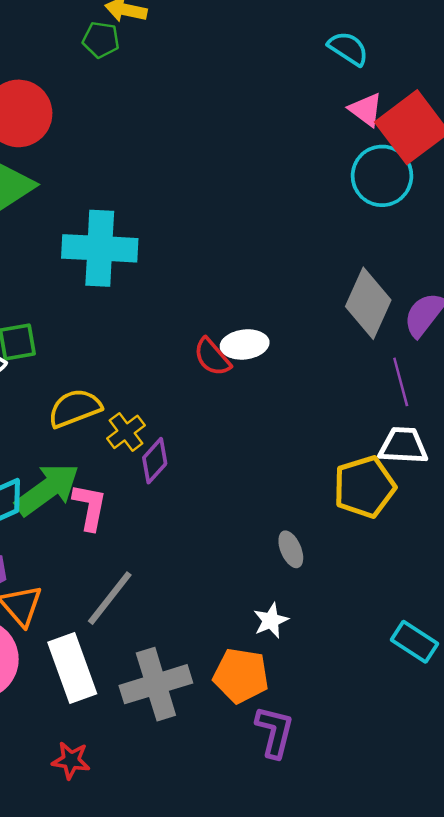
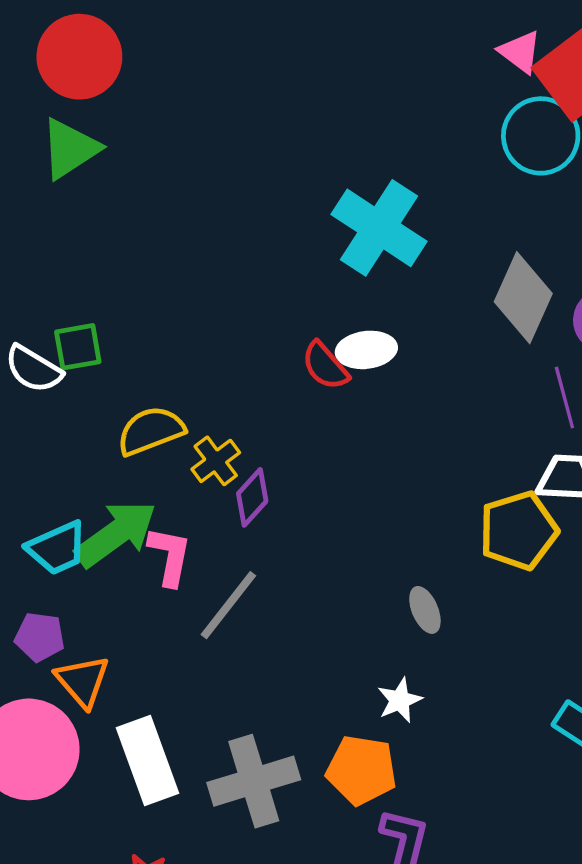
cyan cross: (100, 248) -> (379, 228), moved, turned 30
gray line: (110, 598) -> (228, 605), moved

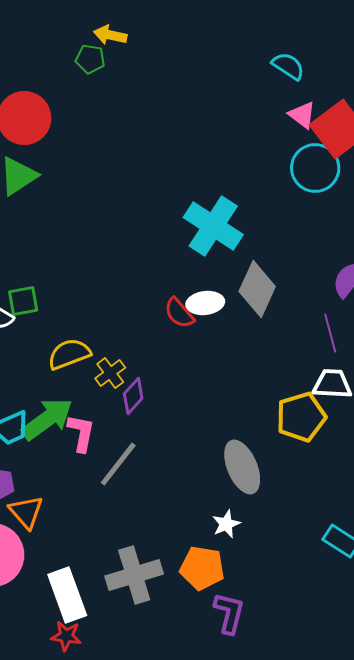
gray diamond: (523, 298) -> (257, 289), moved
gray ellipse: (425, 610) -> (242, 467), size x1.8
white rectangle: (148, 761) -> (67, 595), moved

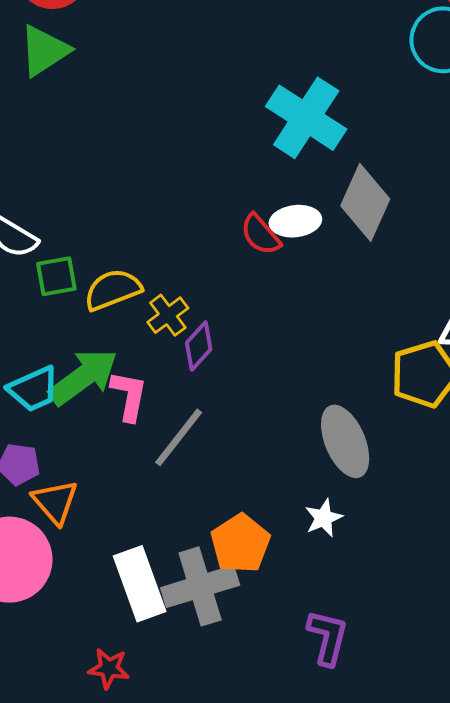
green square: (23, 301) -> (56, 276), moved
orange pentagon: (202, 568) -> (240, 543), moved, turned 30
white rectangle: (67, 595) -> (140, 584), moved

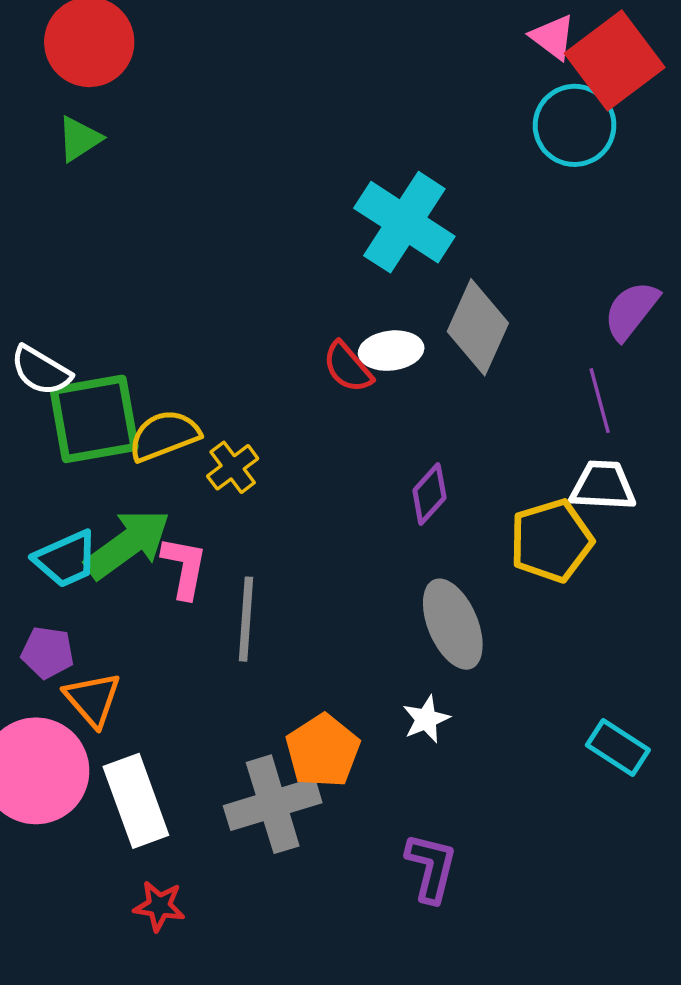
green triangle: (44, 51) -> (79, 139), size x0.7
green square: (56, 276) -> (94, 419), size x1.8
purple diamond: (199, 346) -> (429, 494), moved
gray line: (179, 437) -> (246, 619), turned -34
white rectangle: (140, 584) -> (136, 801), moved

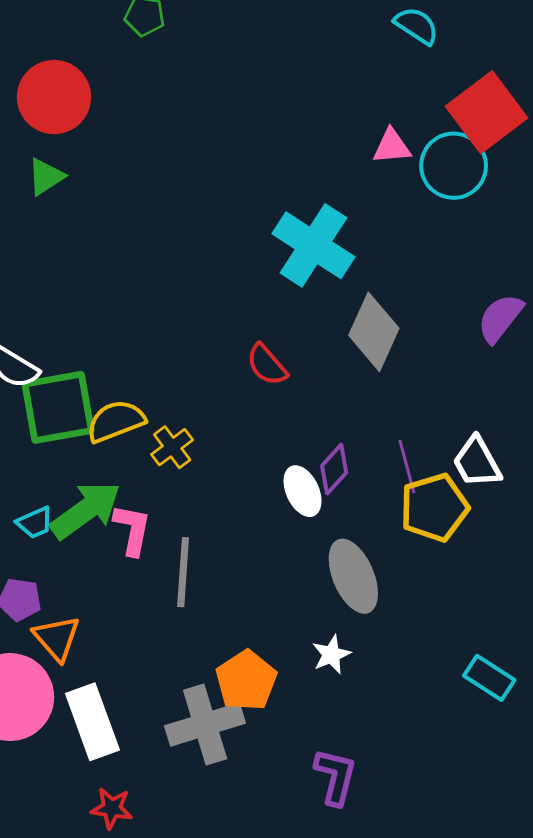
pink triangle: (553, 37) -> (392, 146), moved, turned -42
white ellipse: (391, 351) -> (303, 491), moved, turned 72
purple line: (600, 401) -> (407, 466), moved
white trapezoid: (603, 486) -> (477, 462), turned -122
cyan trapezoid: (66, 559) -> (35, 523), size x0.7

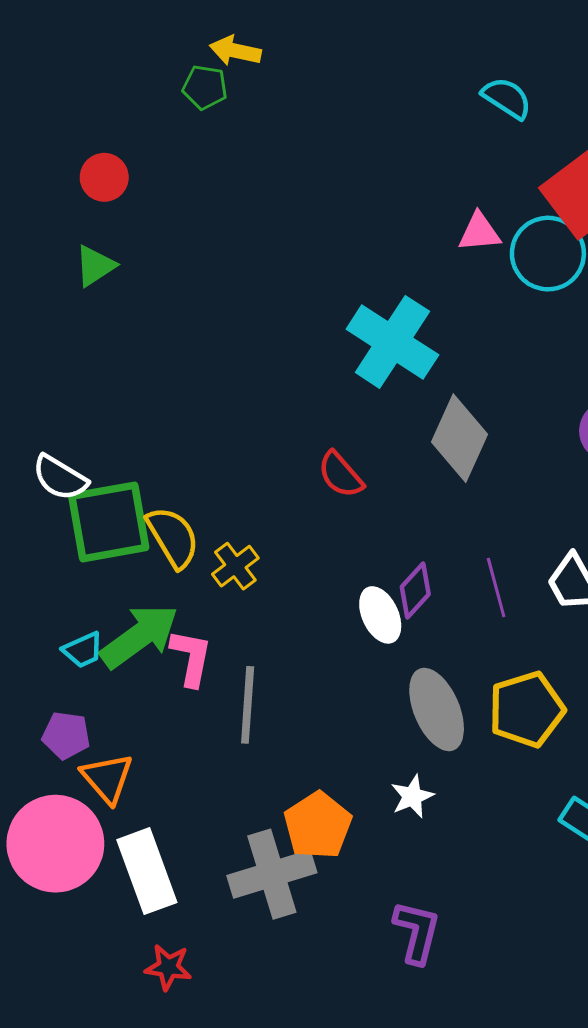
red circle: (54, 97) -> (104, 177), size x0.6
yellow semicircle: (116, 421) -> (173, 537), turned 80
yellow pentagon: (434, 508) -> (527, 709), moved

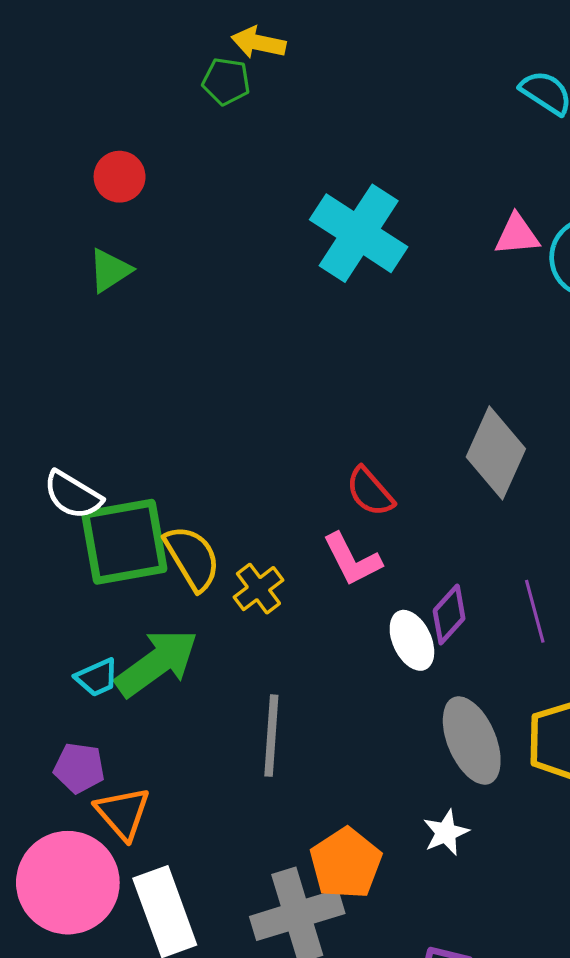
cyan cross: (392, 342) -> (359, 233), moved
pink L-shape: (191, 658) -> (352, 560), moved, turned 142

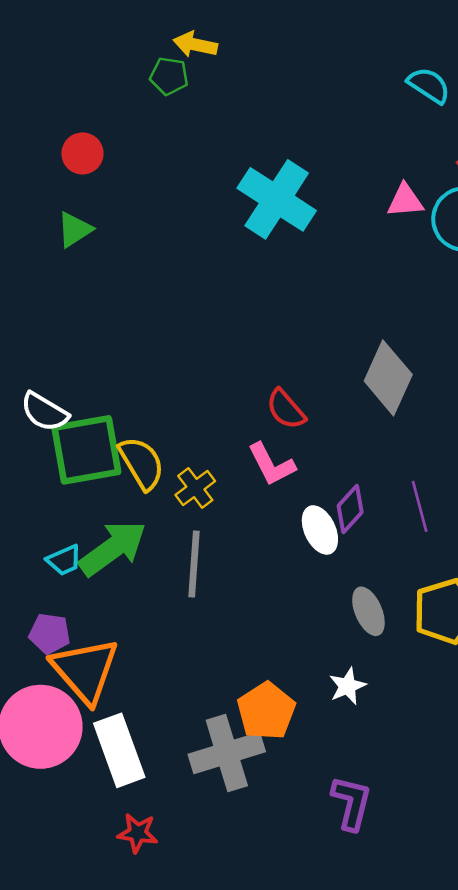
gray line: (271, 736) -> (194, 564), moved
gray ellipse: (472, 740) -> (368, 611), size x0.7
orange triangle: (123, 813) -> (85, 670), size x1.5

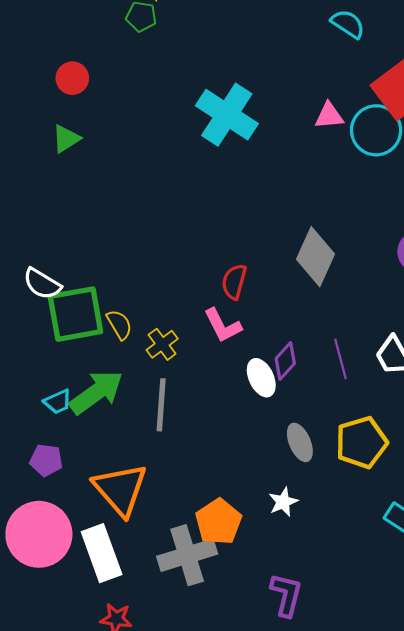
red semicircle: (286, 409) -> (234, 282), turned 56
yellow semicircle: (142, 463) -> (119, 324), size x0.7
orange triangle: (85, 670) -> (120, 489), moved

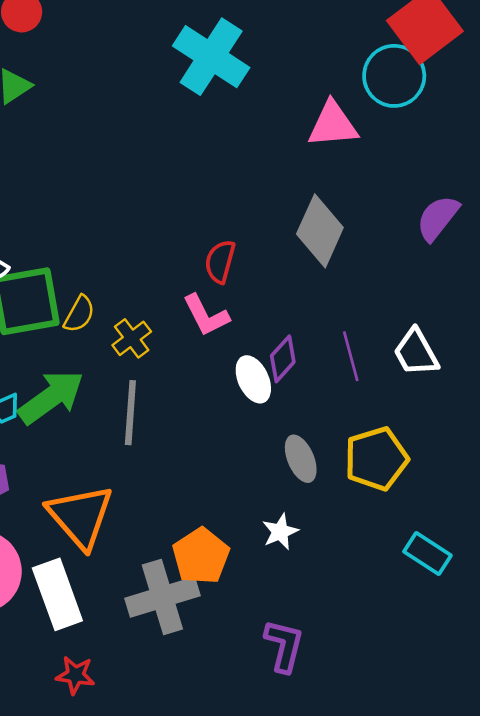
pink triangle: (329, 116) -> (333, 125), moved, size x1.4
yellow semicircle: (119, 324) -> (79, 314), turned 60

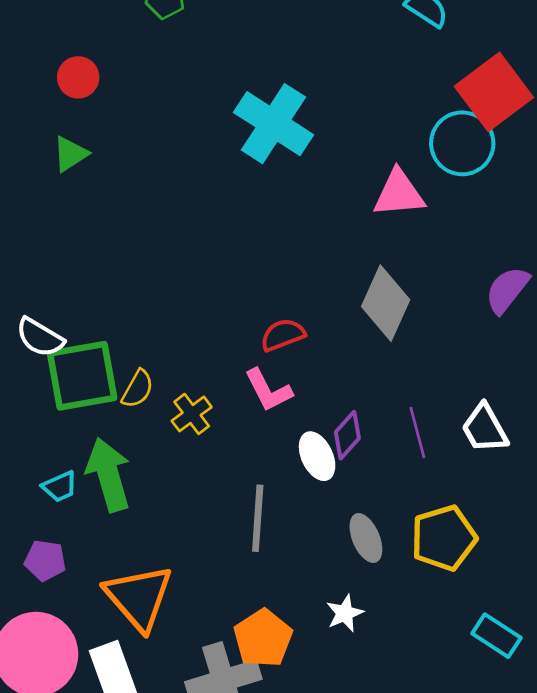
red semicircle: (220, 262) -> (283, 335), turned 54
green arrow: (51, 397) -> (109, 475), turned -70
gray line: (130, 413) -> (258, 518), moved

